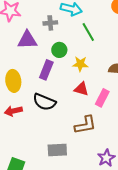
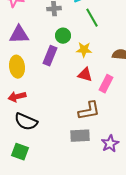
purple triangle: (27, 40) -> (19, 35), moved
black semicircle: (44, 102) -> (26, 122), moved
gray rectangle: (57, 150) -> (80, 136), moved

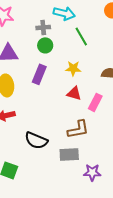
green circle: (63, 36) -> (45, 45), moved
black semicircle: (26, 122) -> (36, 140), moved
purple star: (110, 144) -> (92, 172), moved, turned 30

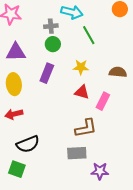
black semicircle: (36, 140) -> (28, 144), moved, turned -45

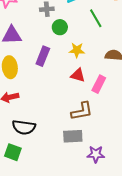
green line: (89, 35) -> (96, 18), moved
green circle: (53, 44) -> (60, 27), moved
black semicircle: (28, 144) -> (24, 127), turned 30

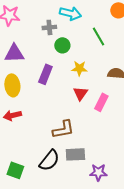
red triangle: (78, 75) -> (80, 93), turned 49
brown L-shape: (82, 111) -> (63, 129), moved
black semicircle: (24, 127) -> (49, 160), moved, turned -60

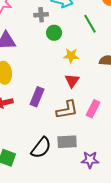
purple rectangle: (45, 74) -> (37, 97), moved
pink rectangle: (101, 102) -> (93, 109), moved
brown L-shape: (63, 129) -> (67, 110), moved

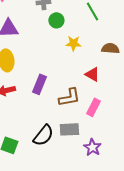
red triangle: (72, 81) -> (92, 74), moved, turned -35
pink rectangle: (93, 109) -> (93, 107), moved
purple star: (90, 160) -> (92, 147), turned 30

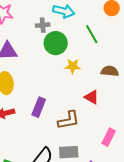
green circle: (56, 20) -> (56, 43), size x1.5
pink rectangle: (93, 107) -> (109, 137), moved

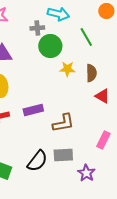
brown semicircle: (110, 71) -> (91, 73), moved, turned 84
red triangle: (92, 97) -> (102, 96), moved
purple rectangle: (39, 107) -> (33, 110), turned 54

